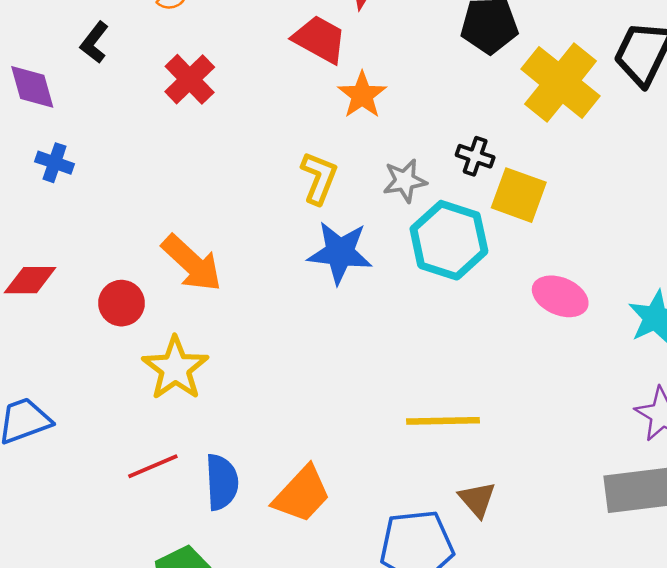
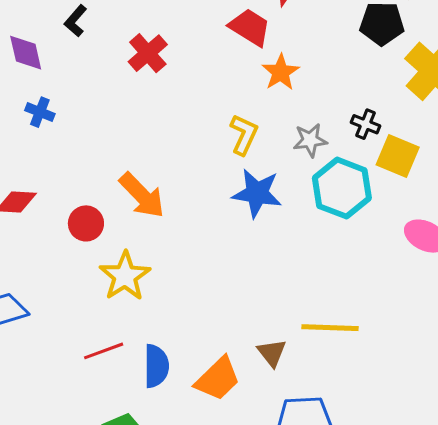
brown triangle: (477, 499) -> (272, 353), moved

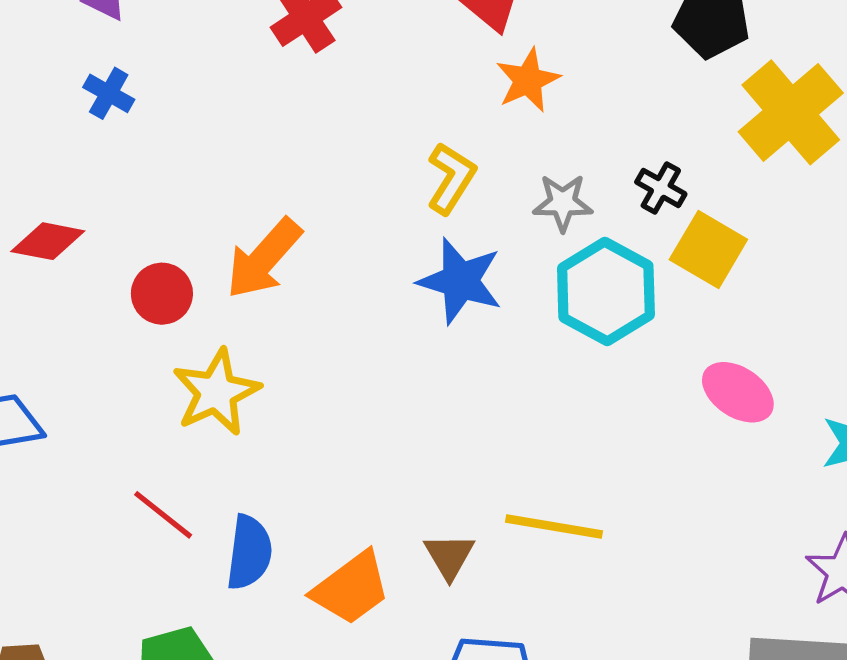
orange arrow: (142, 195) -> (264, 259), turned 78
red line: (104, 351) -> (163, 515), turned 51

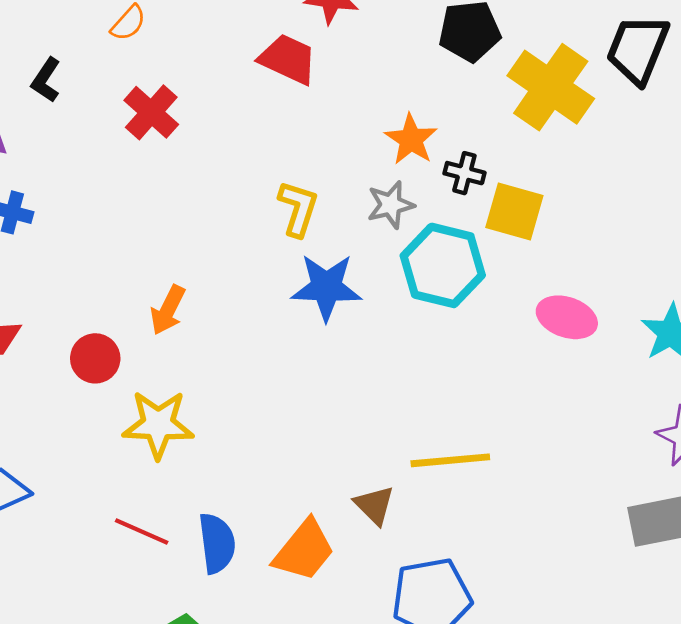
orange star: (528, 80) -> (411, 139), moved
orange arrow: (264, 259) -> (168, 310), size x0.7
yellow star: (216, 392) -> (158, 424), turned -30

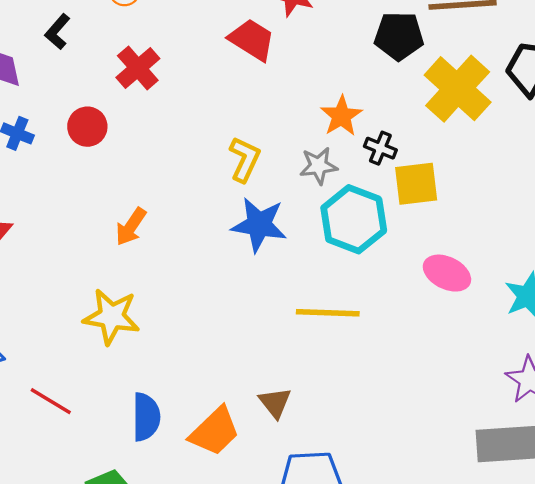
yellow square: (514, 212) -> (416, 184), turned -30
red circle: (95, 358) -> (87, 127), moved
yellow line: (450, 460) -> (328, 313), moved
red line: (142, 531) -> (51, 401), moved

